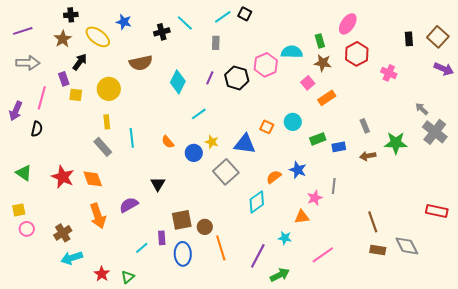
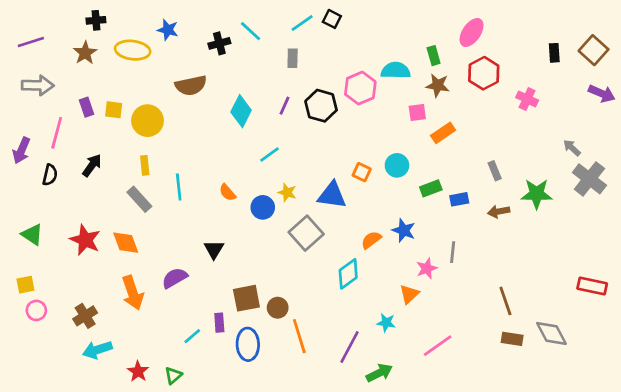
yellow ellipse: (98, 37) -> (133, 50), turned -30
black arrow: (80, 62) -> (92, 165), moved
pink square: (308, 83) -> (417, 112), turned 32
yellow square: (76, 95) -> (114, 110), moved
orange triangle: (302, 217) -> (409, 294), turned -35

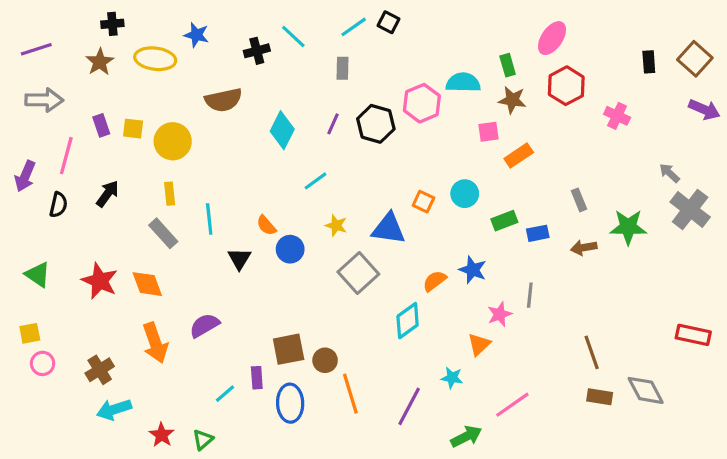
blue circle: (263, 207) -> (290, 249), moved
black triangle: (214, 249) -> (239, 259), moved
green arrow: (379, 373) -> (466, 436), moved

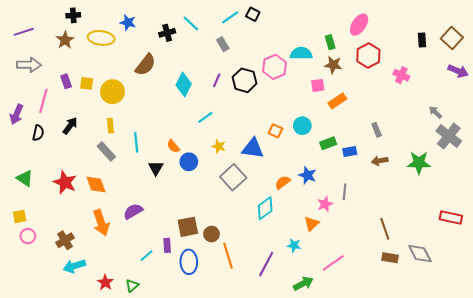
gray rectangle: (343, 68) -> (223, 44), turned -32
brown semicircle: (223, 100) -> (145, 65), turned -40
green star: (628, 227) -> (419, 163), moved

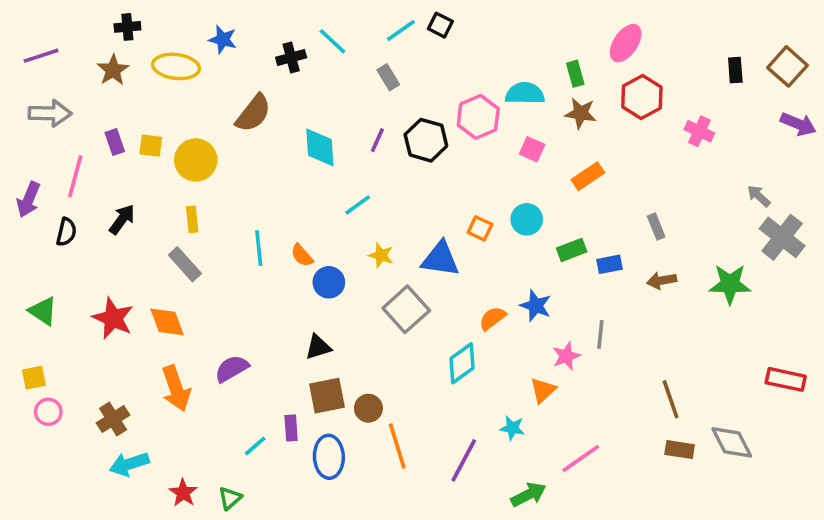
cyan diamond: (184, 84) -> (320, 147), turned -30
pink square: (318, 85) -> (532, 149), moved, turned 32
cyan line: (136, 142) -> (259, 248), moved
black triangle: (156, 168) -> (318, 347), moved, turned 42

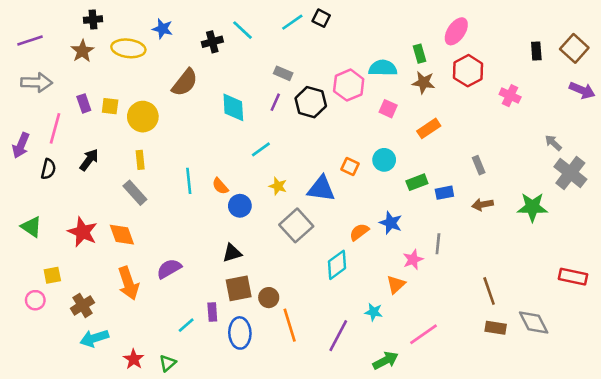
gray rectangle: (388, 77) -> (283, 73), moved, turned -36
yellow square: (34, 378) -> (52, 275), moved

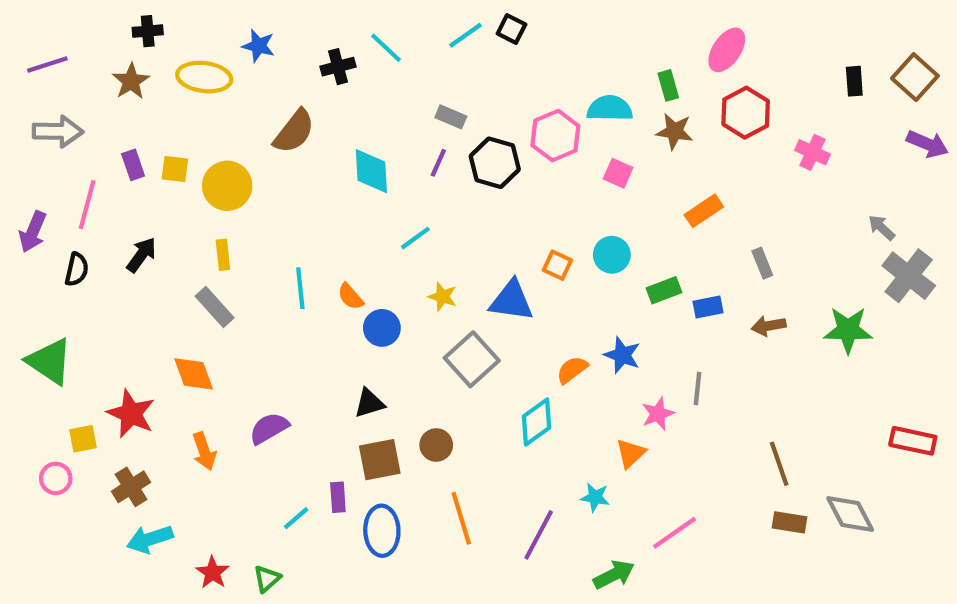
orange rectangle: (429, 128) -> (704, 211), moved
green triangle: (31, 227) -> (49, 361), size x1.4
red star: (82, 232) -> (131, 414), moved
orange arrow: (128, 283) -> (204, 451), size x0.7
brown circle: (269, 298) -> (436, 445), moved

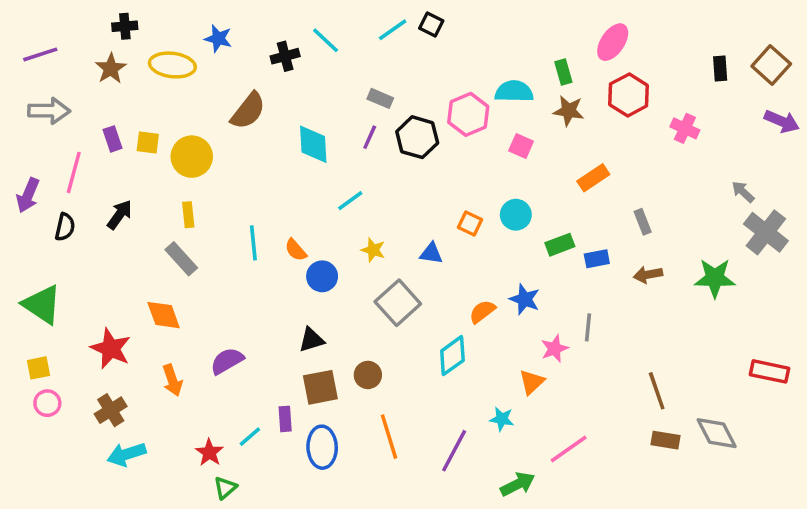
blue triangle: (511, 301) -> (431, 253), size x0.6
yellow square: (83, 439) -> (39, 368), moved
red star: (213, 573) -> (209, 452), moved

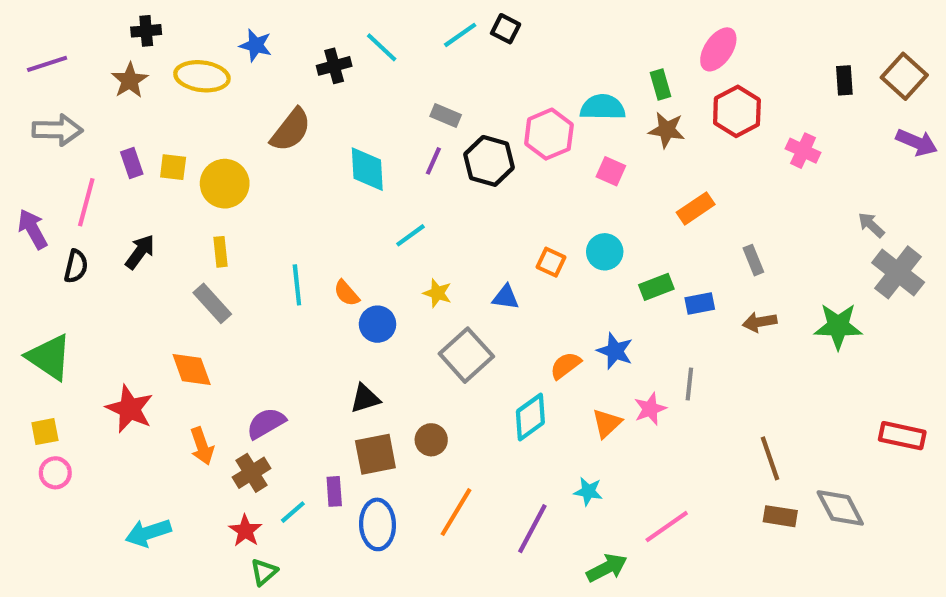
purple arrow: (28, 195) -> (33, 229), turned 128
orange triangle: (532, 382) -> (607, 423), moved
brown cross: (111, 410) -> (252, 473), moved
orange line: (389, 437) -> (456, 512), turned 48

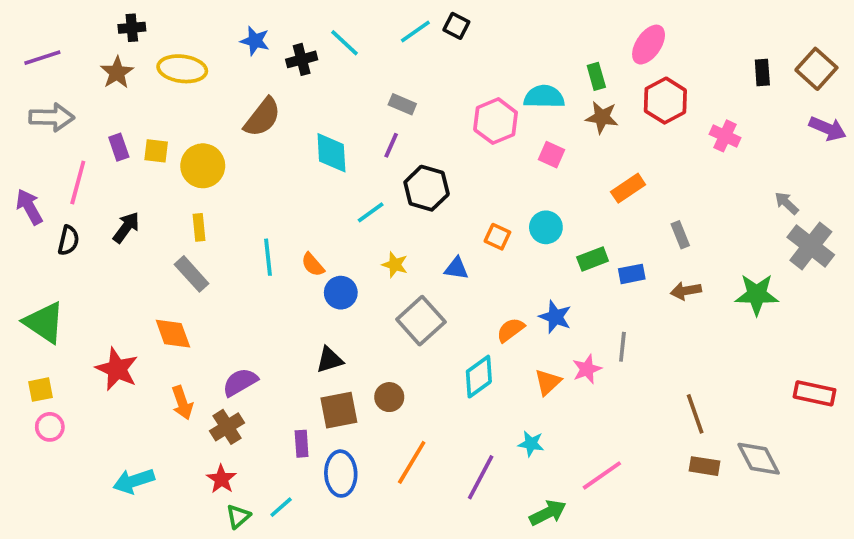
blue star: (256, 45) -> (255, 41), moved
black hexagon: (489, 161) -> (427, 188), moved
cyan line: (293, 512) -> (281, 507), moved

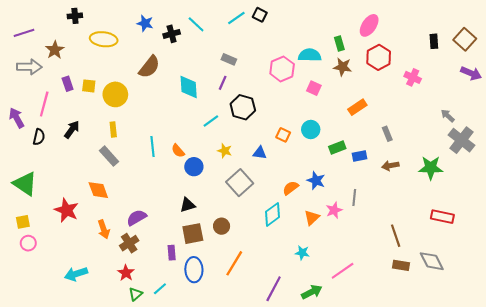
brown star: (117, 73) -> (55, 50), moved
red rectangle: (815, 393) -> (442, 217), moved
purple line: (481, 477) -> (274, 289), moved

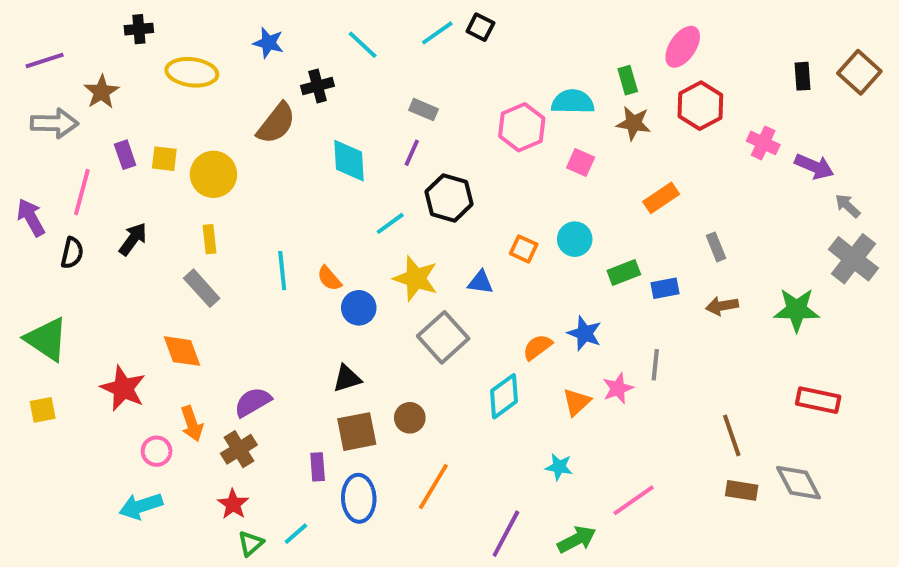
black cross: (172, 34) -> (318, 86), moved
purple arrow: (471, 73) -> (814, 166), moved
gray arrow: (448, 116) -> (848, 206), moved
yellow star: (225, 151) -> (416, 278), size x1.6
pink circle: (28, 243) -> (157, 451), moved

